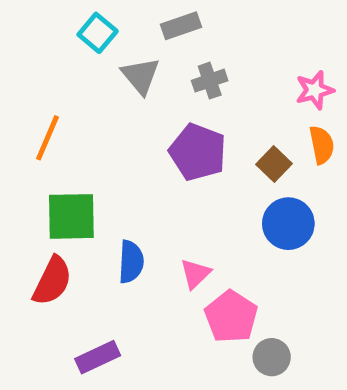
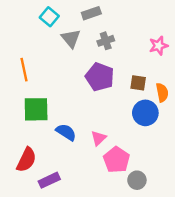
orange line: (48, 138) -> (24, 70), turned -35
orange semicircle: (322, 145) -> (162, 92), moved
brown square: (274, 164) -> (138, 83), turned -35
blue semicircle: (131, 262) -> (66, 132), turned -60
red semicircle: (52, 281) -> (26, 160), moved

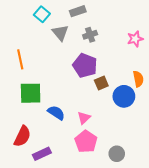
brown square: (138, 83) -> (101, 83), moved, turned -32
pink pentagon: (117, 160) -> (86, 141), moved

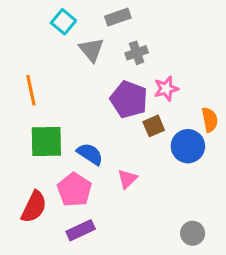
pink star: (135, 39) -> (166, 89), moved
blue semicircle: (56, 113) -> (90, 154), moved
pink pentagon: (86, 141) -> (74, 190), moved
purple rectangle: (42, 154) -> (81, 230), moved
gray circle: (117, 154) -> (193, 233), moved

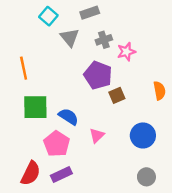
pink star: (166, 89) -> (126, 52), moved
blue circle: (188, 146) -> (143, 135), moved
red semicircle: (34, 207) -> (31, 173), moved

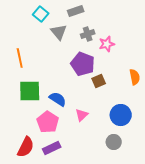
gray circle: (146, 177) -> (114, 142), moved

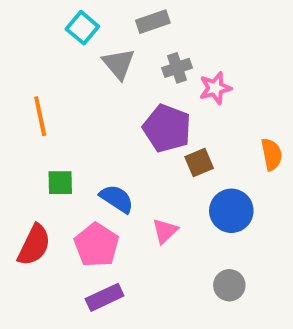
green square: (30, 91) -> (60, 183), size x0.6
blue circle: (121, 115) -> (231, 211), moved
red semicircle: (26, 147) -> (34, 245), moved

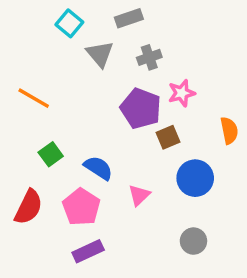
pink star: (215, 88) -> (182, 93), moved
orange line: (40, 116) -> (34, 98), turned -48
green square: (60, 183) -> (51, 154), turned -35

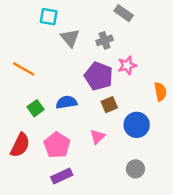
gray rectangle: (129, 18) -> (124, 13), moved, turned 54
cyan square: (69, 23) -> (49, 17), turned -30
brown square: (168, 137) -> (109, 105), moved
blue semicircle: (98, 168) -> (66, 102), moved, turned -42

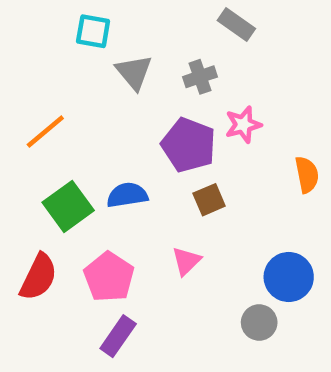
orange line: (24, 69) -> (45, 131), turned -70
green square: (36, 108) -> (68, 206), size x1.5
blue circle: (137, 125) -> (289, 277), moved
purple rectangle: (62, 176) -> (118, 336), turned -30

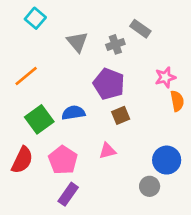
gray rectangle: (236, 24) -> (140, 29), moved
cyan square: (93, 31) -> (35, 18), moved, turned 30
pink star: (243, 125) -> (165, 77), moved
pink triangle: (186, 261) -> (108, 151), turned 30

